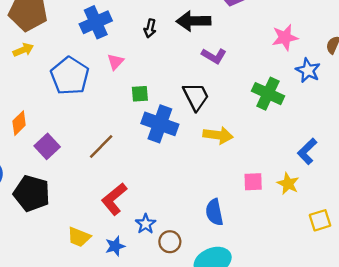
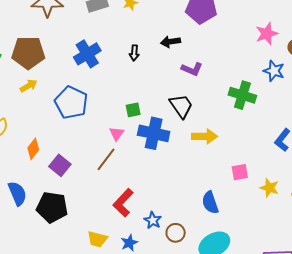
black arrow: (193, 21) -> (171, 42), size x0.7
pink star: (285, 37) -> (267, 34), moved
pink triangle: (115, 62) -> (117, 134), moved
yellow star: (288, 184) -> (269, 188), moved

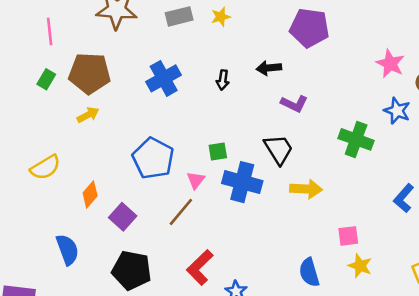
pink star: (267, 34) -> (390, 64), turned -30
blue pentagon: (71, 103) -> (153, 158), moved
yellow star: (269, 188) -> (360, 266), moved
black pentagon: (52, 207) -> (132, 270), moved

